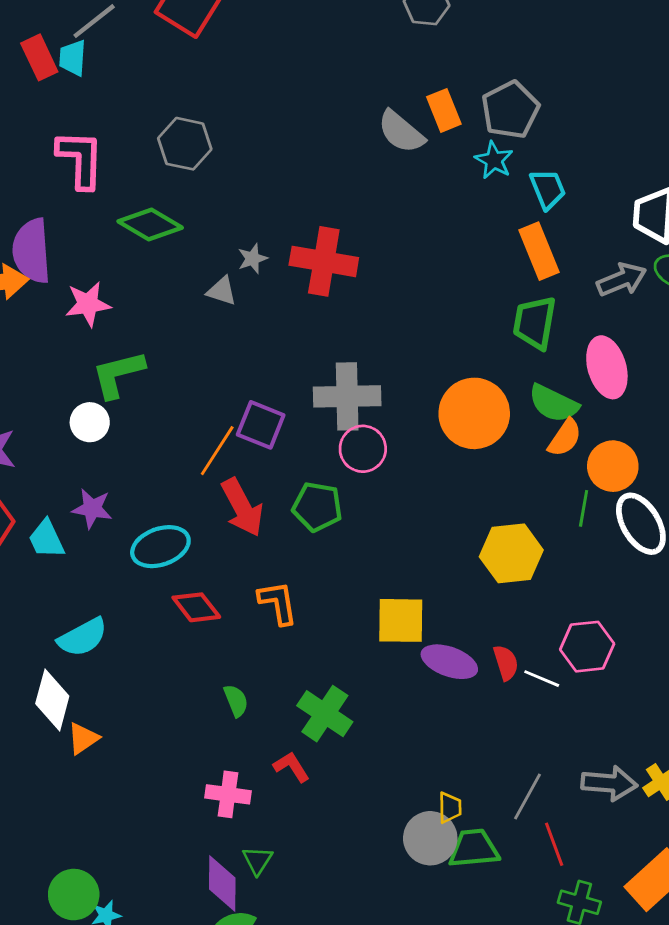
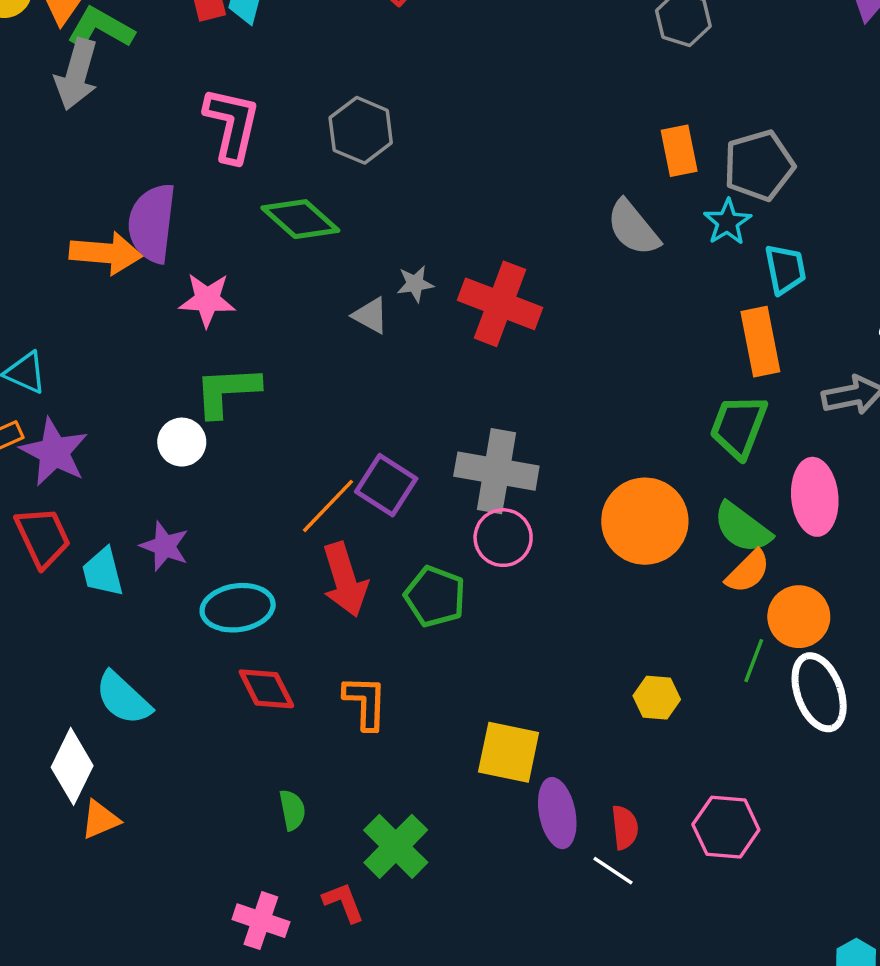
gray semicircle: (401, 132) -> (633, 228), moved
yellow hexagon: (511, 553) -> (657, 698), size x0.6
cyan semicircle: (83, 637) -> (123, 698), turned 60
purple ellipse: (449, 662) -> (557, 813), turned 48
white line: (542, 679) -> (613, 871), moved

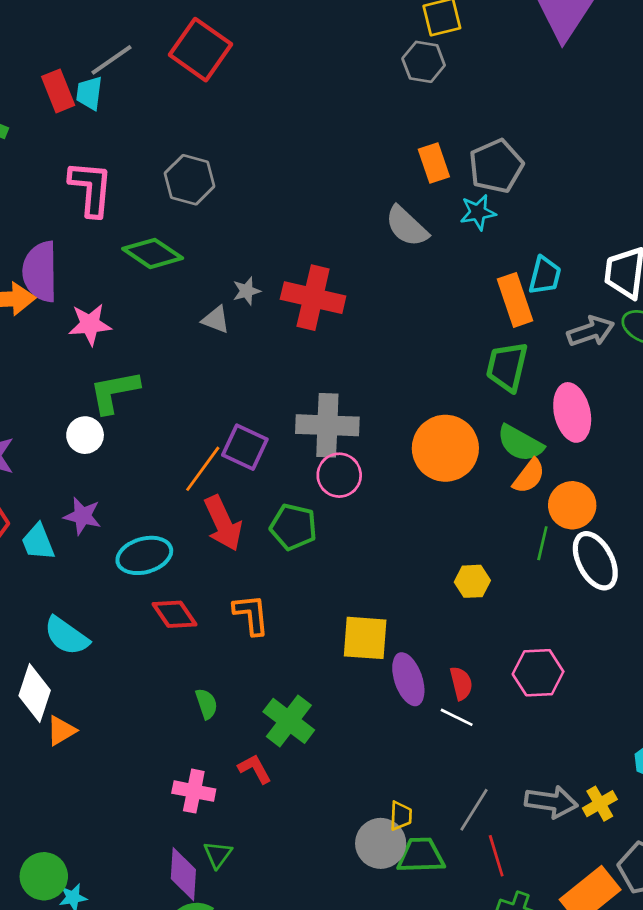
cyan star: (727, 222) -> (478, 212), turned 30
cyan trapezoid: (785, 269) -> (545, 275), moved, turned 33

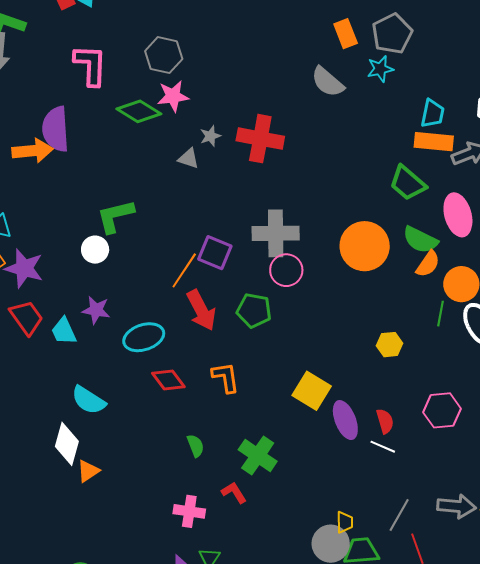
orange rectangle: (515, 300) -> (434, 142), moved, turned -63
pink star: (90, 324) -> (173, 96), moved
green trapezoid: (507, 367) -> (408, 183), turned -60
yellow square: (365, 638) -> (312, 391), turned 30

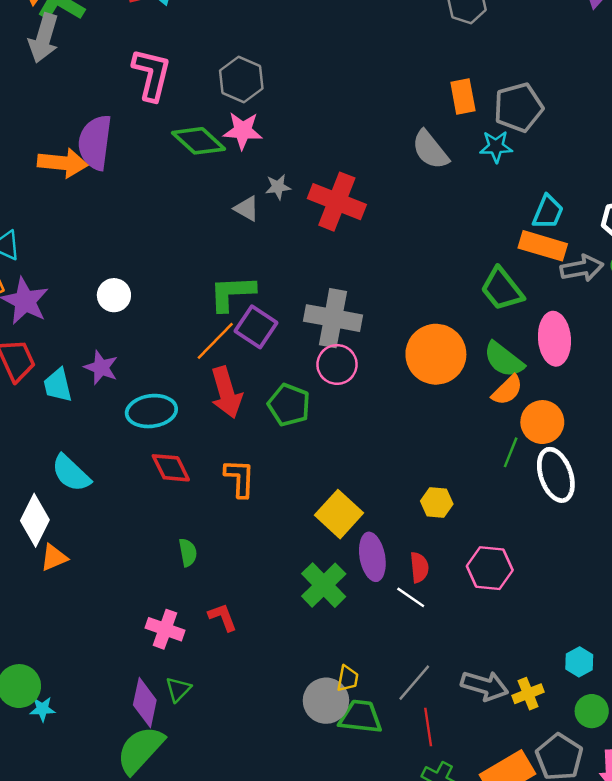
green L-shape: (115, 216) -> (232, 293), moved
yellow hexagon: (390, 345) -> (437, 503), moved
green cross: (258, 456) -> (324, 585), moved

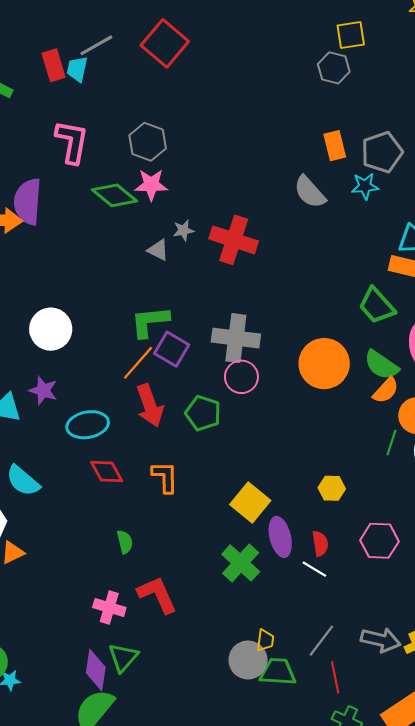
white circle: (114, 295) -> (51, 329), size x1.5
red L-shape: (223, 617) -> (157, 595), size x1.6
green triangle: (178, 689) -> (123, 657), size x1.4

